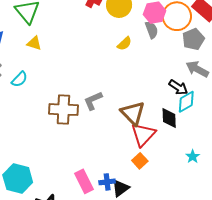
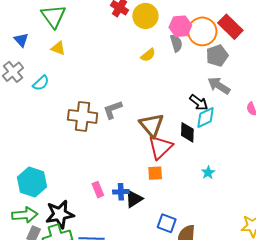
orange square: (140, 161) -> (155, 173), turned 35
pink rectangle: (84, 181) -> (98, 190), size x0.7

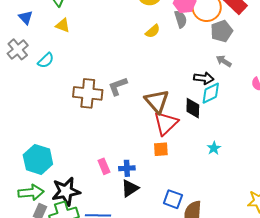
gray arrow: (219, 86) -> (224, 61), size x0.7
black arrow: (199, 102) -> (204, 78), turned -30
black triangle: (134, 199) -> (130, 188), moved

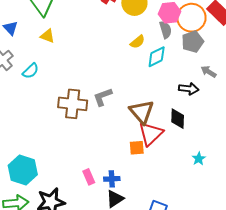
gray pentagon: (222, 31) -> (193, 42), moved
cyan diamond: (211, 93) -> (157, 57), moved
orange square: (161, 149) -> (137, 148), moved

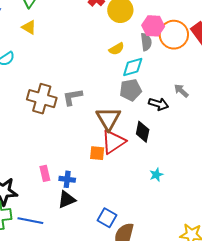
gray pentagon: (193, 42) -> (131, 90), moved

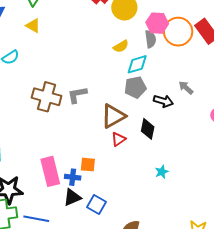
brown triangle: (108, 119) -> (113, 116), turned 32
red triangle: (113, 142) -> (119, 139), size x0.6
orange square: (97, 153) -> (88, 165), moved
pink rectangle: (45, 173) -> (50, 171), size x1.8
blue square: (107, 218) -> (96, 204), moved

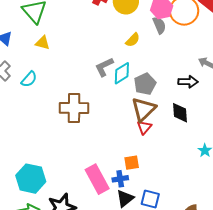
cyan diamond: (137, 64) -> (122, 73), moved
gray pentagon: (135, 87) -> (145, 84), moved
gray L-shape: (77, 95) -> (104, 67), moved
red triangle: (119, 139) -> (144, 127), moved

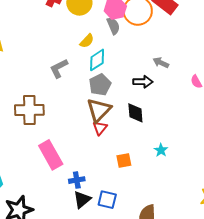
cyan diamond: (122, 73) -> (97, 60), moved
orange square: (132, 163) -> (124, 160), moved
pink rectangle: (97, 179) -> (51, 155), moved

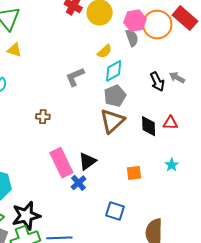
black arrow: (143, 82) -> (157, 82), moved, turned 60
brown cross: (29, 110) -> (43, 117), size x0.5
red triangle: (100, 128) -> (170, 123), moved, turned 49
blue cross: (77, 180) -> (78, 183), moved, turned -35
black triangle: (82, 200) -> (87, 161), moved

